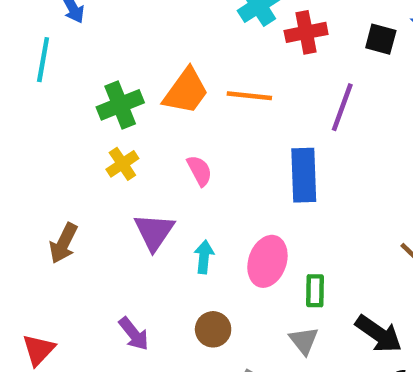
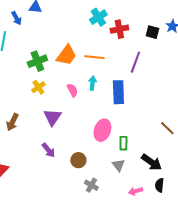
cyan arrow: (204, 257) -> (92, 83), moved
purple arrow: (134, 334) -> (48, 150), moved

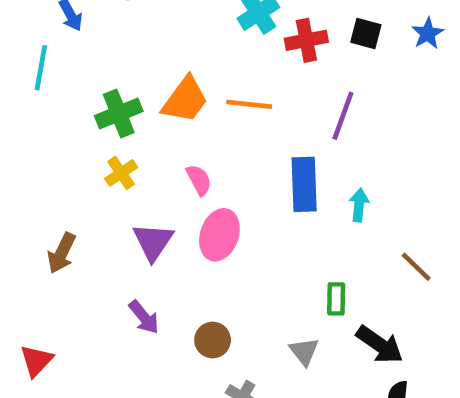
black square: (152, 32) -> (366, 33), moved
cyan arrow: (92, 83) -> (359, 205), moved
pink ellipse: (102, 130) -> (219, 235), moved
green rectangle: (123, 143) -> (336, 299), moved

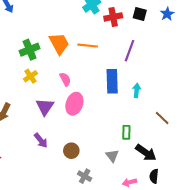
orange trapezoid: (185, 100) -> (59, 44), turned -65

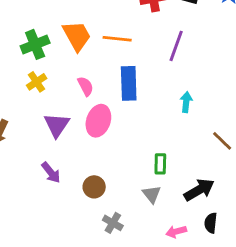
blue rectangle: (112, 81) -> (129, 83), moved
green rectangle: (126, 132) -> (160, 164), moved
black arrow: (146, 153) -> (199, 190), turned -65

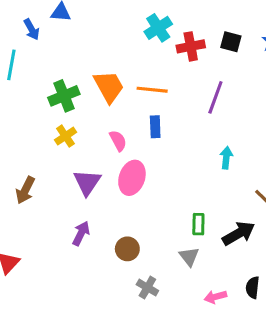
blue rectangle: (129, 83) -> (155, 127), moved, size x0.6
purple arrow: (51, 173) -> (81, 233), turned -115
black arrow: (199, 190) -> (239, 233), moved

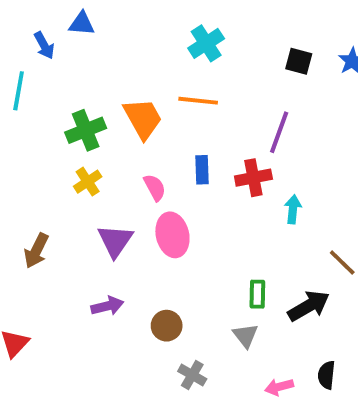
red cross: (191, 46) -> (253, 178), moved
orange line: (152, 90) -> (198, 101), moved
pink ellipse: (132, 178) -> (172, 235), turned -32
purple arrow: (81, 233) -> (107, 306), turned 50

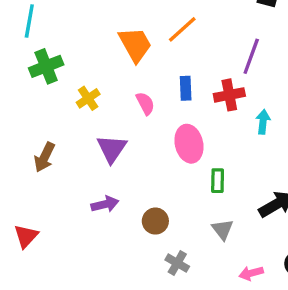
orange line: (198, 101) -> (182, 29), turned -48
green cross: (86, 130) -> (46, 66), moved
pink ellipse: (172, 235) -> (189, 144), moved
green rectangle: (257, 294) -> (218, 181), moved

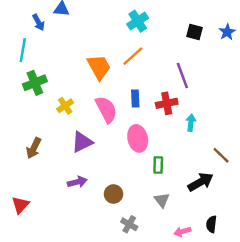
purple line: (251, 56) -> (182, 76), turned -40
pink semicircle: (145, 103) -> (106, 109), size x1.6
purple triangle: (112, 149) -> (82, 142), turned 30

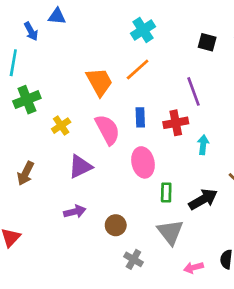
black arrow: (201, 182) -> (203, 199), moved
gray triangle: (162, 200) -> (170, 232), size x1.5

